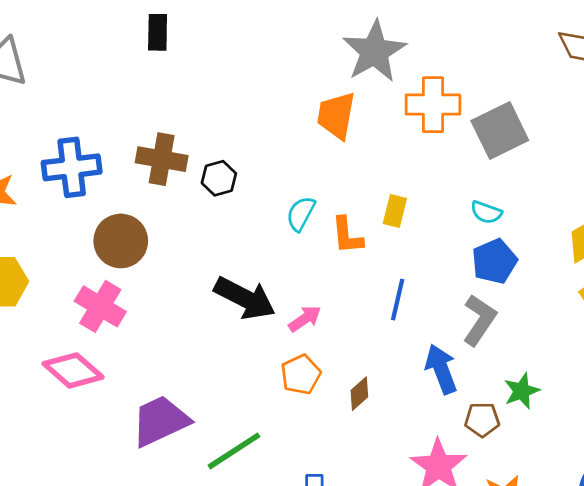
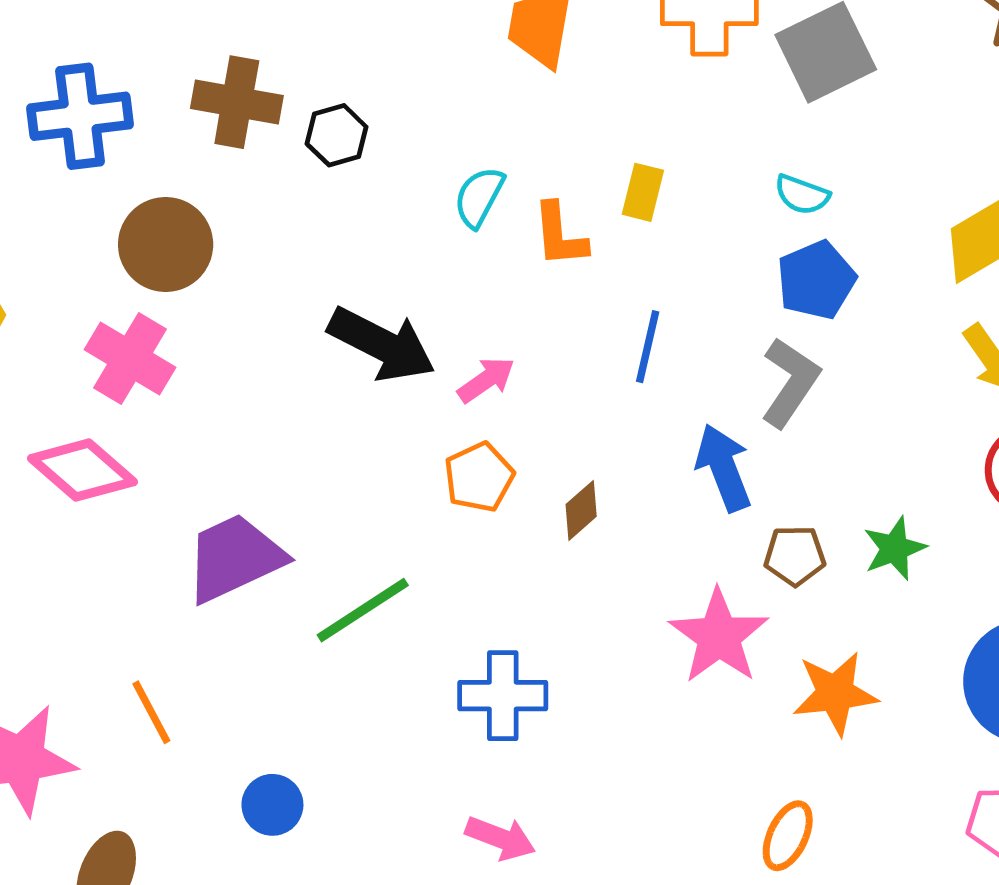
green star: (522, 391) -> (895, 548), moved

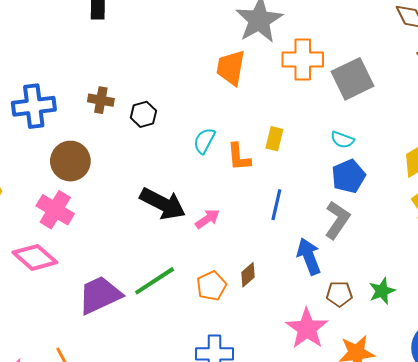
brown cross: (237, 102) -> (101, 100), size x0.7
orange pentagon: (479, 477) -> (211, 286), moved
green line: (363, 610) -> (155, 281), moved

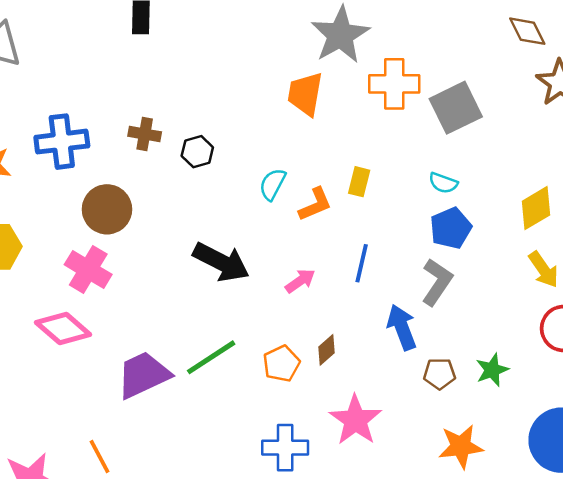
orange L-shape: (239, 157) -> (315, 204), turned -108
pink arrow: (207, 219) -> (300, 281), moved
pink star: (307, 328) -> (355, 420), moved

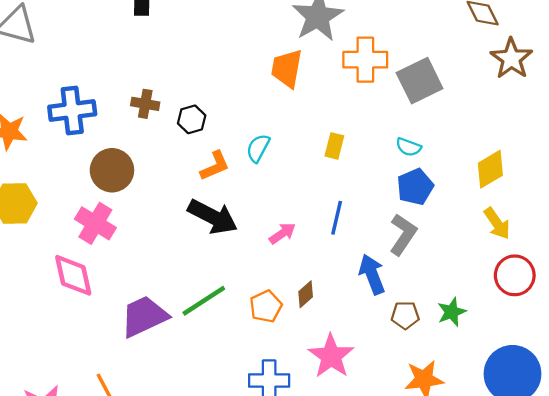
orange L-shape: (315, 204) -> (215, 166), moved
pink diamond: (63, 329) -> (73, 275), turned 36

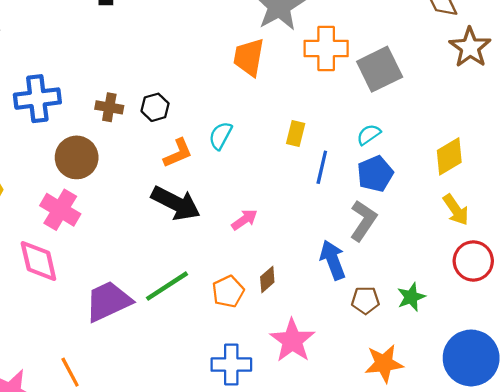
brown cross: (145, 104) -> (109, 107), moved
cyan semicircle: (408, 147) -> (369, 135), turned 125
blue line: (337, 218) -> (322, 167), moved

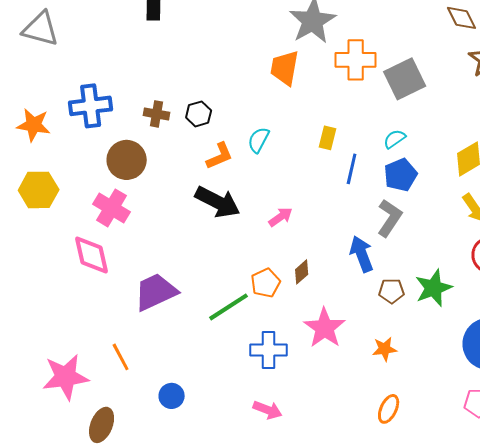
green line: (167, 286) -> (229, 307), moved
green star: (411, 297) -> (434, 288), size x1.4
orange star: (384, 363) -> (385, 349), moved, size x0.7

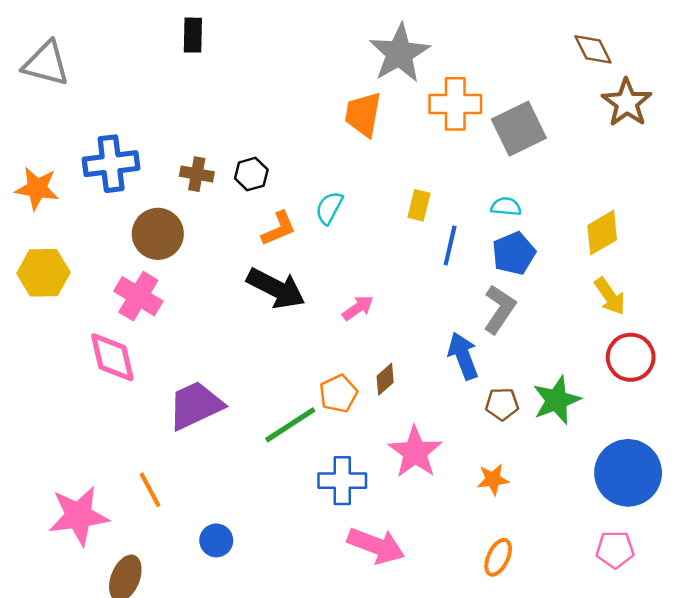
cyan semicircle: (395, 139) -> (506, 207), turned 40
pink arrow: (268, 410) -> (376, 546), moved, size x1.5

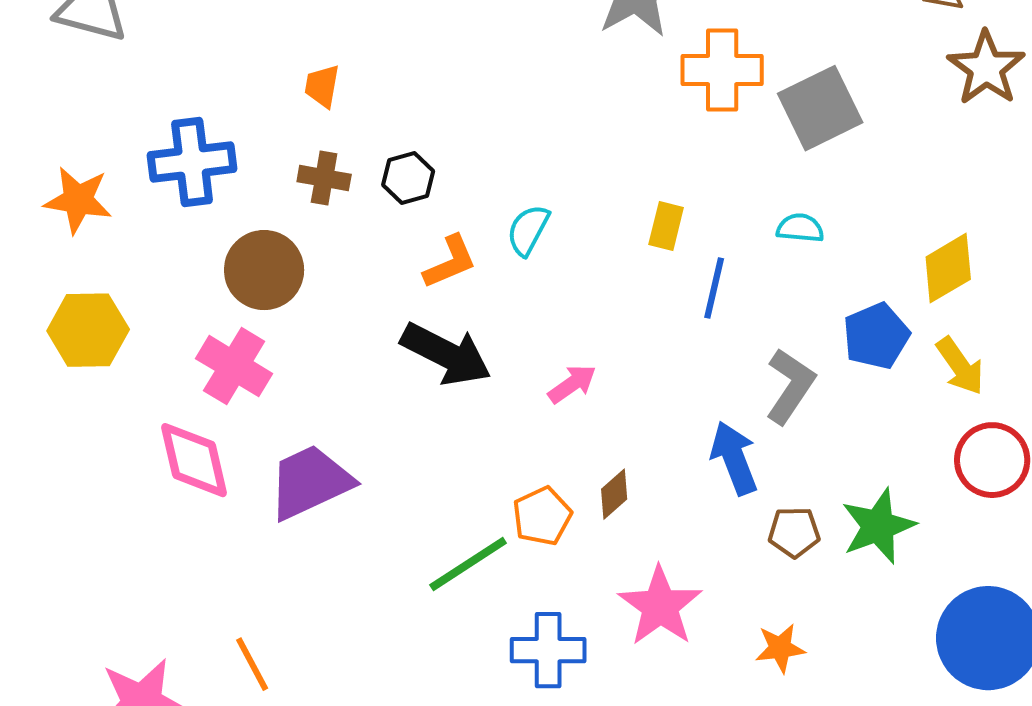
orange trapezoid: (363, 114) -> (322, 86), moved, size x0.6
blue pentagon: (514, 253) -> (876, 336), moved
purple trapezoid: (195, 405) -> (310, 482), moved

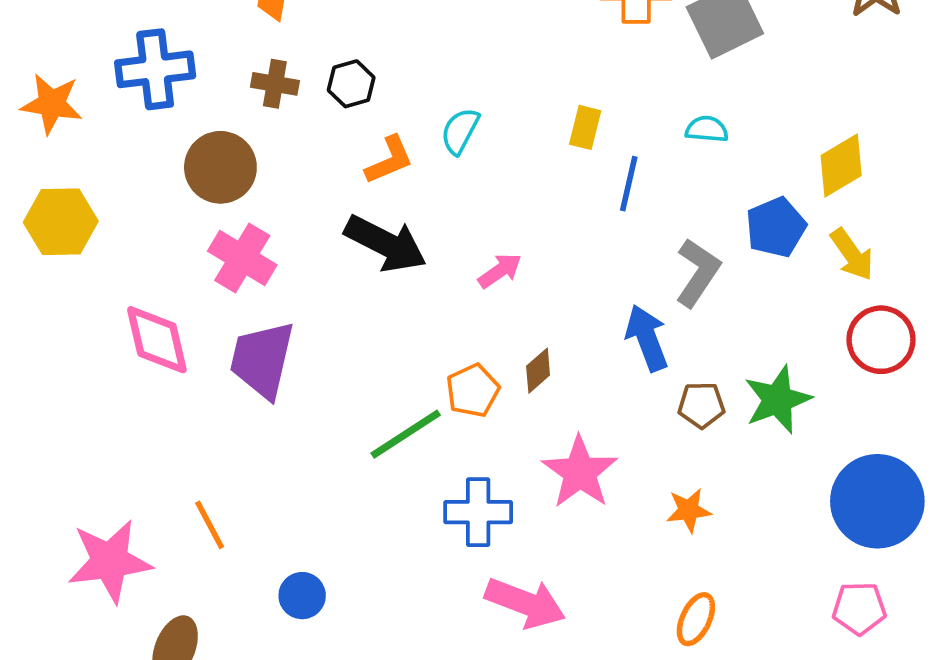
pink cross: (234, 366) -> (242, 258), moved
purple trapezoid: (310, 482) -> (262, 360), turned -52

